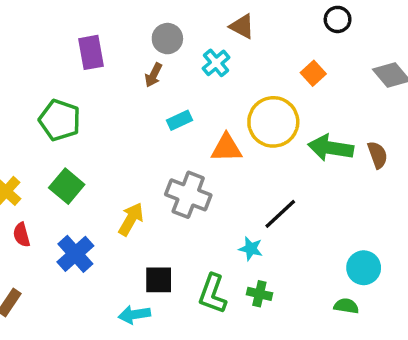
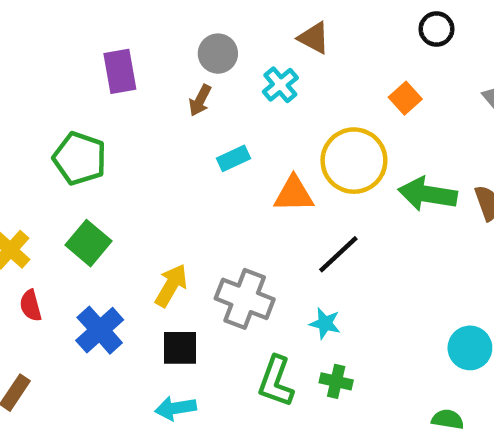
gray cross: (188, 195) -> (245, 299), moved
black line: (280, 214) -> (338, 254), moved
black square: (159, 280) -> (180, 348), moved
green semicircle: (346, 306) -> (448, 419), moved

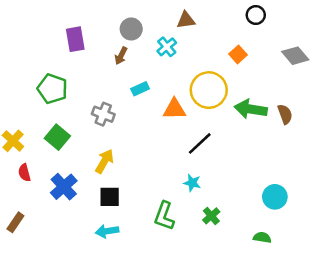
brown triangle: (314, 38) -> (186, 20), turned -36
gray cross: (245, 299) -> (103, 114), moved, size x0.7
green cross: (336, 381) -> (211, 216), moved, turned 36

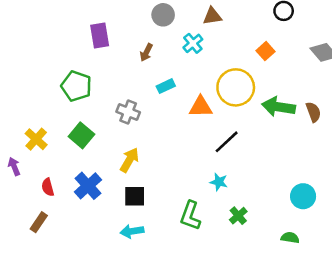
gray circle: (131, 29) -> (163, 15), moved
red semicircle: (24, 173) -> (48, 187), moved

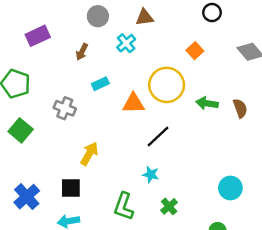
purple rectangle: (100, 36) -> (38, 36), turned 75
green arrow: (278, 107) -> (207, 103), size x0.7
yellow arrow: (129, 160) -> (89, 154), moved
blue cross: (88, 186) -> (27, 197), moved

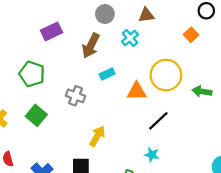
orange square: (195, 51) -> (191, 35), moved
brown arrow: (82, 52) -> (91, 46), size x1.6

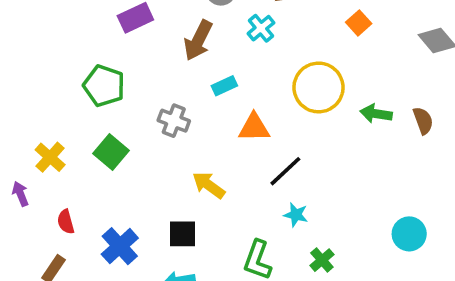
orange triangle: (137, 91) -> (254, 128), moved
black line: (158, 121) -> (285, 171), moved
yellow arrow: (97, 136) -> (209, 185), turned -84

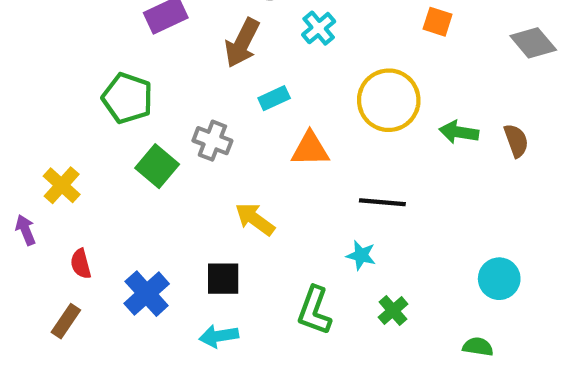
orange square: (359, 23) -> (438, 22), turned -30
green square: (111, 152) -> (157, 166), moved
black line: (285, 171) -> (382, 202), moved, turned 48

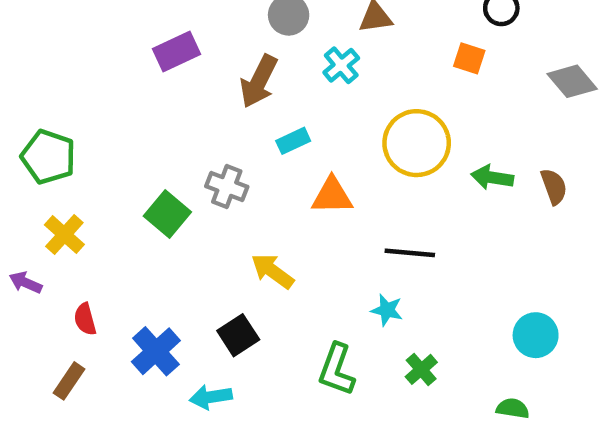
green pentagon: (127, 98) -> (48, 157), moved
purple arrow: (25, 230) -> (26, 283), turned -44
black square: (223, 279) -> (238, 335), turned -33
cyan arrow: (219, 336) -> (211, 397), moved

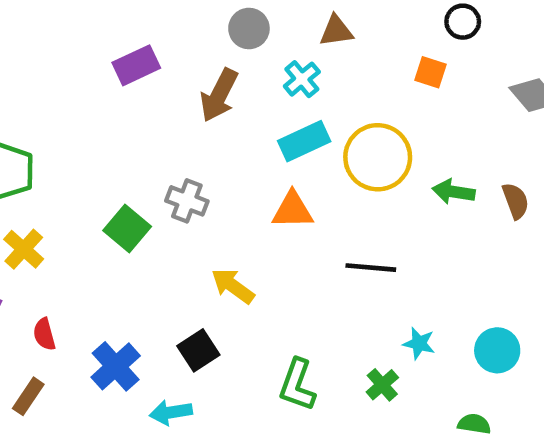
cyan rectangle: (293, 141) -> (304, 141), moved, size x1.5
cyan star: (387, 310) -> (419, 343), moved

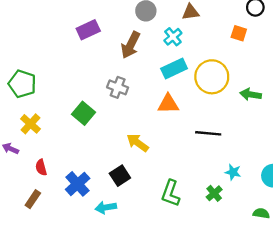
gray cross: (187, 201) -> (118, 87), moved

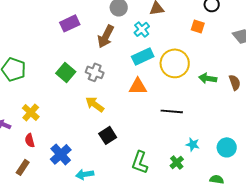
green square: (83, 113) -> (66, 72), moved
yellow cross: (30, 124) -> (31, 112), moved
yellow arrow: (138, 143) -> (95, 104), moved
black square: (120, 176) -> (108, 135), moved

